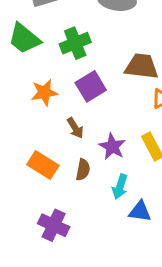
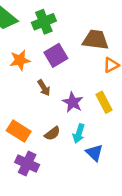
orange rectangle: (43, 165) -> (19, 131), moved
brown semicircle: (83, 170) -> (52, 133), moved, turned 42
blue triangle: (140, 211) -> (94, 153), turned 36

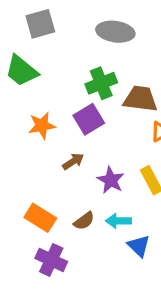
green cross: (44, 22) -> (101, 83), moved
brown arrow: (44, 88) -> (73, 161), turned -91
cyan arrow: (79, 133) -> (119, 221), turned 72

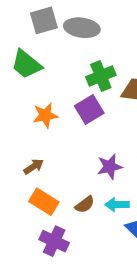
gray ellipse: (115, 32) -> (82, 28), moved
brown arrow: (73, 161) -> (34, 167), moved
purple star: (111, 180) -> (110, 167), turned 30

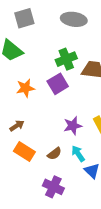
gray ellipse: (82, 28) -> (74, 19), moved
cyan arrow: (117, 205) -> (78, 154), turned 56
purple cross: (54, 241) -> (53, 187), moved

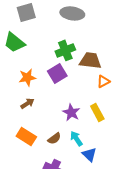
brown arrow: (17, 126) -> (27, 103), moved
purple star: (73, 126) -> (71, 112), turned -30

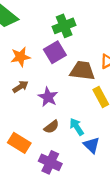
brown trapezoid: (90, 60) -> (82, 71), moved
purple star: (71, 112) -> (48, 97), moved
orange rectangle: (26, 136) -> (19, 143), moved

